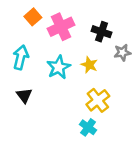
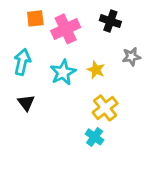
orange square: (33, 17) -> (35, 18), turned 35
black cross: (102, 32) -> (110, 21), moved

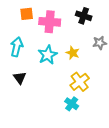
pink cross: (66, 29) -> (50, 22), turned 30

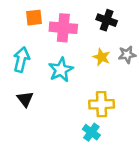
yellow star: (73, 53) -> (102, 57), moved
yellow cross: (80, 82) -> (102, 104), turned 36

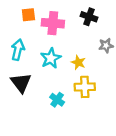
yellow star: (102, 57) -> (78, 62), moved
black triangle: (25, 99) -> (21, 83), size x1.5
cyan cross: (91, 132) -> (57, 100), moved

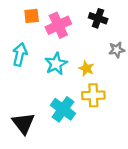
pink cross: (53, 23) -> (58, 25), turned -30
black triangle: (21, 83) -> (23, 123), moved
cyan cross: (57, 100) -> (63, 109), size x1.5

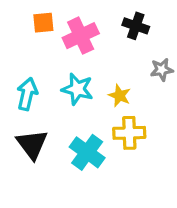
cyan arrow: (20, 54) -> (27, 94), moved
cyan star: (56, 64) -> (77, 89), turned -30
black triangle: (23, 123) -> (32, 144), moved

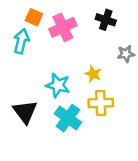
orange square: (43, 23) -> (34, 17), turned 30
cyan star: (77, 89) -> (58, 85), moved
cyan arrow: (27, 94) -> (21, 41), moved

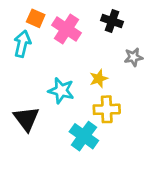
pink cross: (63, 27) -> (67, 29), turned -32
yellow star: (93, 74) -> (99, 79), turned 30
cyan cross: (68, 118) -> (84, 136), moved

